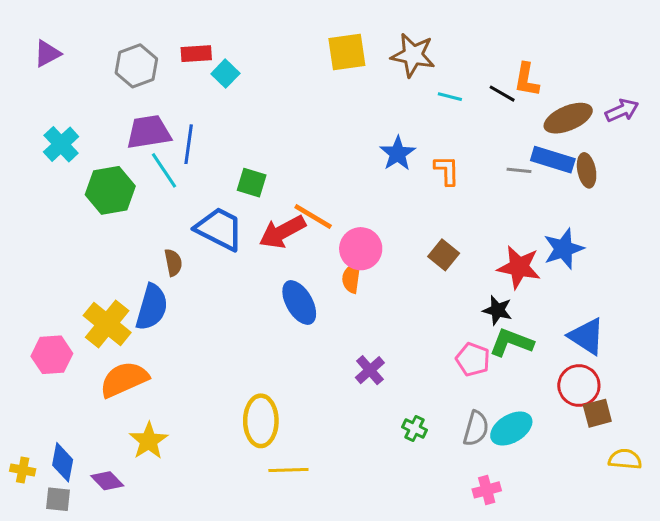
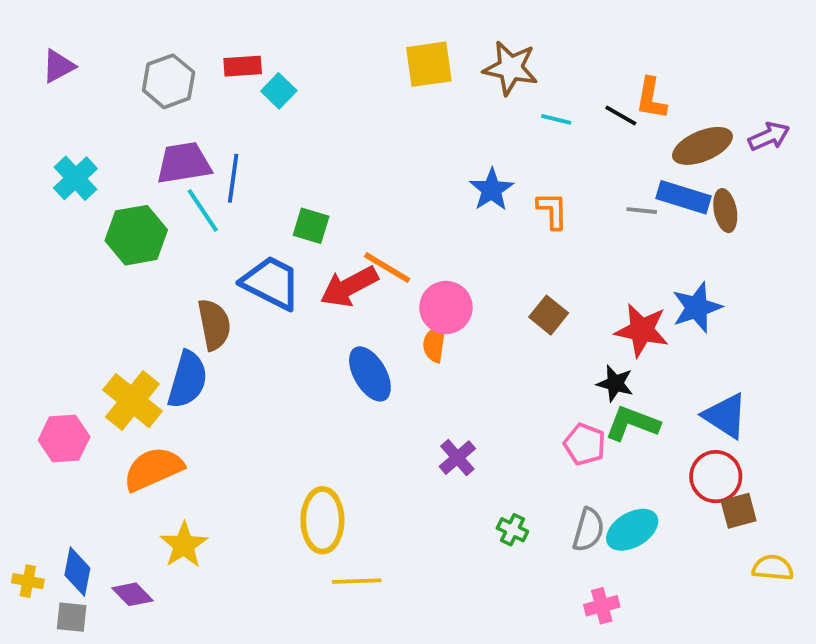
brown semicircle: (173, 263) -> (214, 325), size x1.5

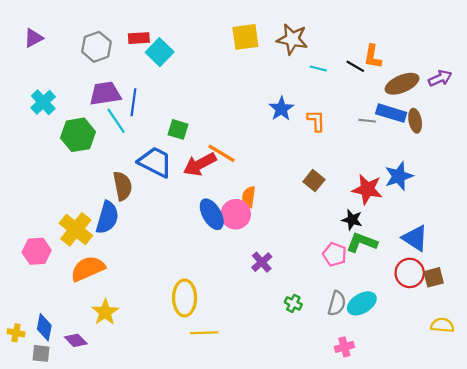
cyan square: (279, 91) -> (160, 52), size x1.4
pink circle: (446, 307) -> (236, 214), moved
brown square: (739, 511) -> (434, 277), moved

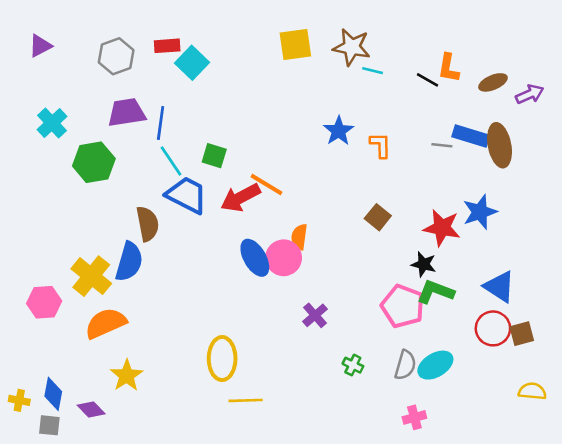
cyan line: (318, 69) -> (373, 71), moved
brown ellipse: (402, 84) -> (493, 82), moved, size x0.7
cyan line: (116, 121) -> (171, 161), moved
brown ellipse: (415, 121) -> (500, 145), size x1.5
pink pentagon: (335, 254) -> (403, 306), size x1.5

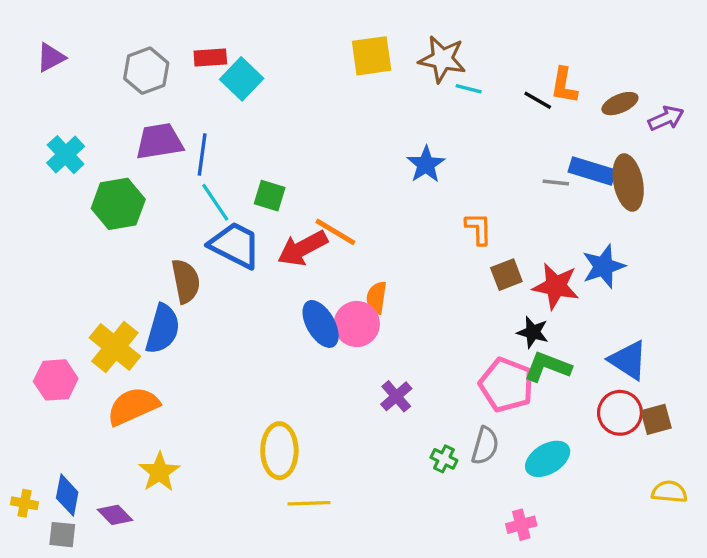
orange L-shape: (380, 145) -> (478, 229), moved
brown square: (378, 217) -> (506, 275), moved, turned 30
gray semicircle: (405, 365) -> (485, 446), moved

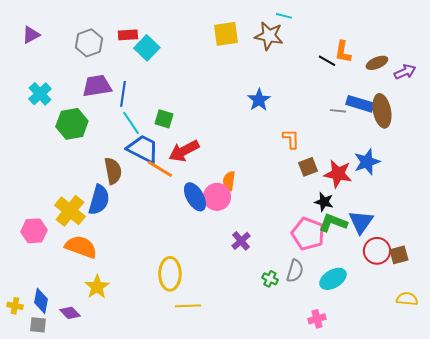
cyan line: (469, 89) -> (284, 16), moved
orange line: (335, 232) -> (160, 169), moved
blue triangle: (628, 360) -> (361, 222), moved, turned 32
orange semicircle: (133, 406) -> (81, 247), turned 44

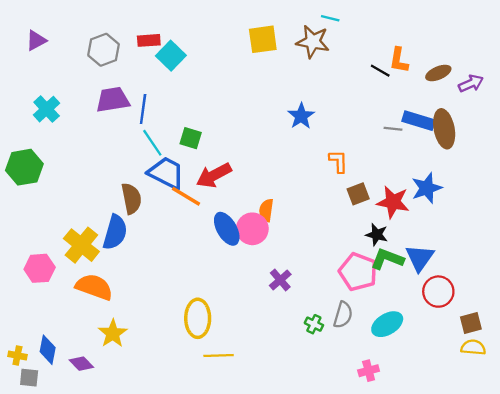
green hexagon: (72, 124) -> (24, 167), moved
brown square: (399, 255) -> (471, 323), moved
gray square: (38, 325) -> (29, 378), moved

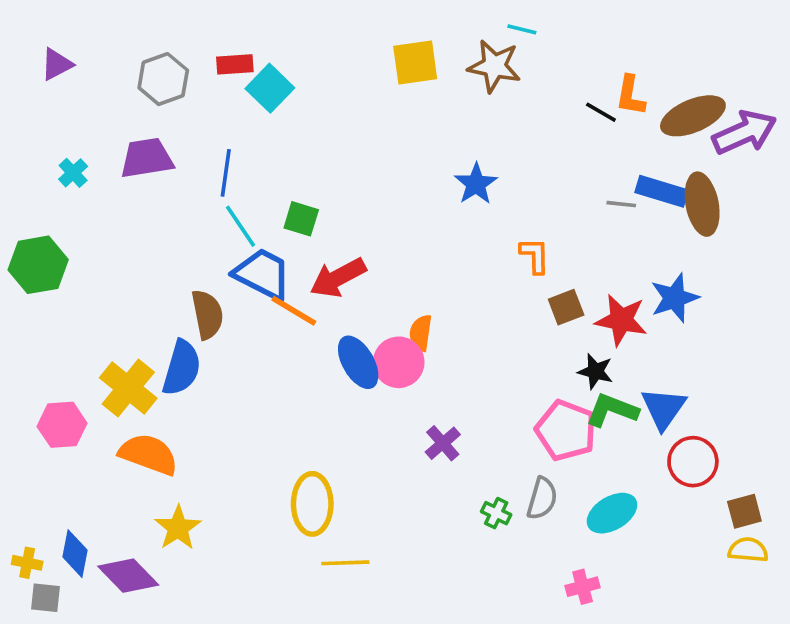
brown ellipse: (438, 73) -> (693, 116), size x1.6
purple arrow: (471, 83) -> (744, 132), size x1.6
purple trapezoid: (113, 100) -> (147, 158), moved
cyan cross: (47, 109) -> (73, 173), size x0.7
purple diamond: (81, 364) -> (128, 576), size x1.5

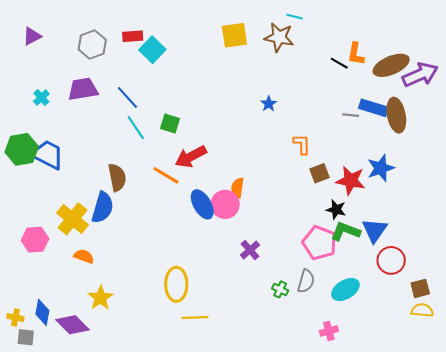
blue line: (226, 173) -> (127, 97), turned -50
blue star: (476, 184) -> (269, 104), size x0.7
blue trapezoid: (263, 274) -> (48, 155), moved
orange semicircle: (148, 454) -> (84, 256), size x0.6

